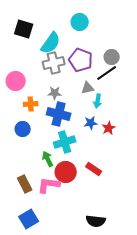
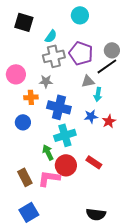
cyan semicircle: (51, 43) -> (51, 36), size x0.6
gray star: (55, 93) -> (46, 81), moved

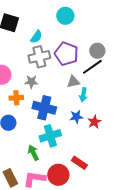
red circle: (66, 165) -> (58, 175), moved

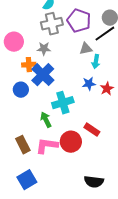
blue cross: (44, 108) -> (43, 75), moved, turned 30

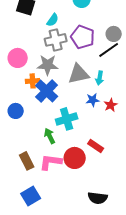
gray star: (44, 49) -> (48, 65), size x1.5
gray triangle: (86, 49) -> (79, 74), moved, size x1.6
blue circle: (21, 90) -> (16, 111), moved

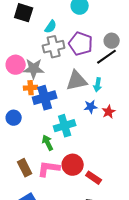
gray star: (48, 65) -> (34, 69), moved
blue cross: (47, 91) -> (45, 98), turned 30
red rectangle: (96, 146) -> (94, 178), moved

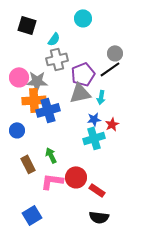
purple pentagon: (81, 44) -> (83, 74), moved, turned 30
orange cross: (31, 88) -> (34, 100), size x1.6
cyan cross: (65, 126) -> (94, 138), moved
brown rectangle: (25, 168) -> (28, 164), moved

